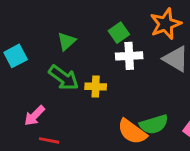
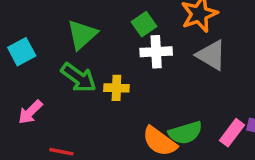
green triangle: (67, 41) -> (82, 34), size x1.4
pink arrow: (35, 116) -> (30, 112), moved

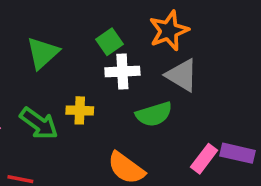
green arrow: (79, 78) -> (39, 123), moved
green semicircle: (185, 133) -> (154, 114), moved

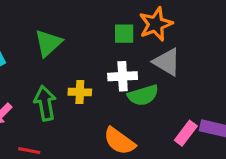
green square: (109, 42) -> (124, 34), moved, turned 35
white cross: (122, 71) -> (123, 76), moved
green arrow: (39, 123) -> (45, 103), turned -136

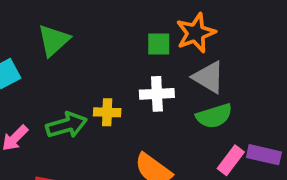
green triangle: (48, 43) -> (54, 40), moved
green semicircle: (143, 95) -> (214, 116), moved
green arrow: (45, 103) -> (67, 125), turned 84

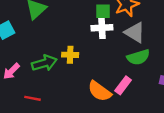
white cross: (157, 94) -> (102, 28), moved
pink rectangle: (231, 160) -> (123, 85), moved

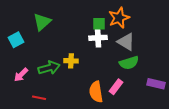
orange semicircle: (100, 91) -> (96, 92), turned 45

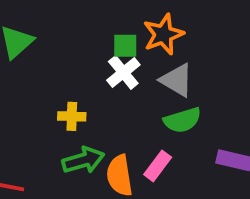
white cross: (98, 38) -> (123, 72), turned -36
green arrow: (49, 68) -> (83, 160), moved

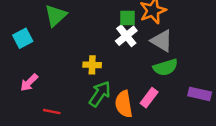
green arrow: (83, 160) -> (100, 94), turned -40

